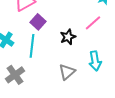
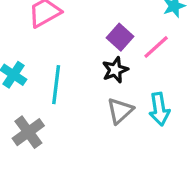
purple square: (38, 22) -> (120, 37), moved
gray triangle: (67, 72) -> (120, 111), moved

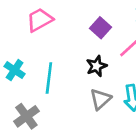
purple square: (120, 37) -> (100, 28), moved

